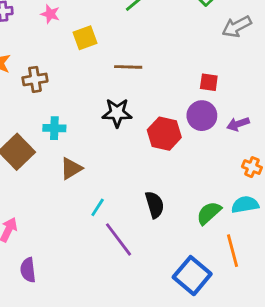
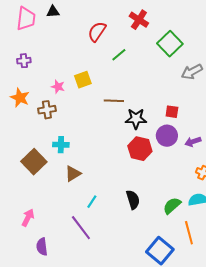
pink star: (50, 14) -> (58, 87), moved
black star: (117, 113) -> (136, 119), moved
purple line: (118, 239) -> (81, 228), moved

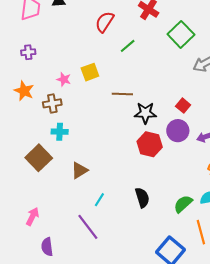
red square: (172, 112) -> (183, 106), turned 32
cyan cross: (61, 145) -> (60, 132), moved

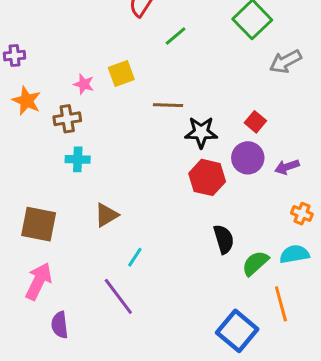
purple cross: (28, 52) -> (14, 56), moved
brown square: (39, 158) -> (39, 224), moved, turned -35
black semicircle: (142, 198) -> (224, 239), moved
pink arrow: (32, 216) -> (39, 281), size x1.4

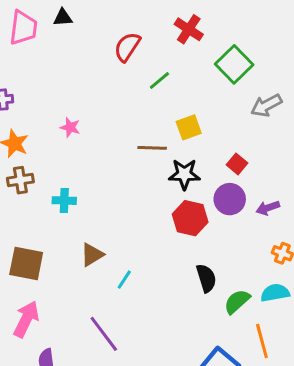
yellow square: (121, 74) -> (189, 127), moved
brown cross: (67, 119) -> (20, 180), moved
cyan line: (135, 257) -> (124, 280), moved

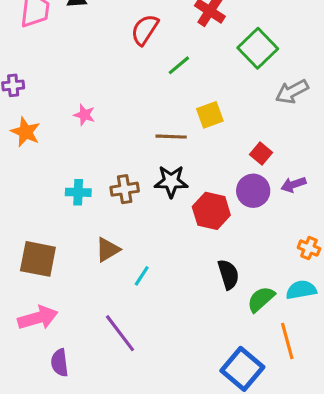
black star: (184, 174) -> (171, 181), moved
brown cross: (20, 180) -> (125, 189), moved
purple arrow: (268, 208) -> (293, 185), moved
pink arrow: (26, 319) -> (38, 318), turned 48

